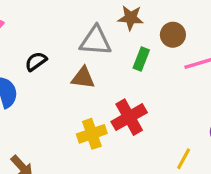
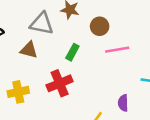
green rectangle: (141, 59) -> (72, 52), moved
yellow cross: (92, 134) -> (18, 92), moved

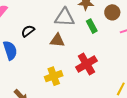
green rectangle: (72, 52) -> (92, 26), moved, turned -48

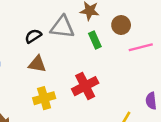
black semicircle: (28, 31) -> (33, 36), moved
brown triangle: (57, 40) -> (37, 64), moved

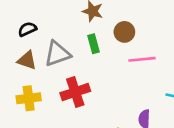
gray triangle: (62, 27) -> (57, 54), moved, turned -35

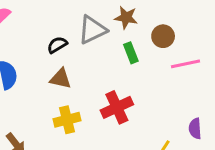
gray triangle: (57, 54) -> (92, 30), moved

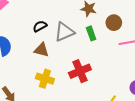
gray triangle: (92, 30) -> (64, 32), moved
yellow cross: (67, 120) -> (45, 79), turned 30

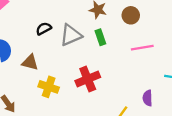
brown circle: (114, 23) -> (131, 15), moved
brown triangle: (41, 50) -> (30, 62), moved

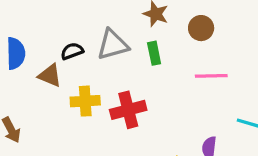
black semicircle: (44, 29) -> (72, 51), moved
yellow cross: (49, 87) -> (85, 101), moved, turned -30

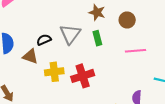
gray triangle: (113, 45) -> (70, 34), turned -35

